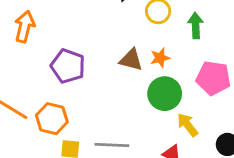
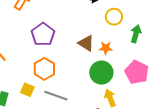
orange hexagon: (52, 119) -> (44, 69), moved

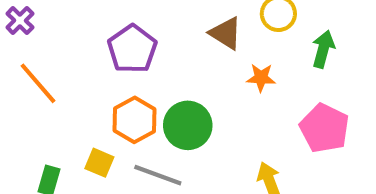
brown triangle: (86, 43) -> (226, 33), moved
green circle: (101, 73) -> (188, 125), moved

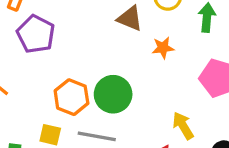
purple pentagon: (132, 49) -> (36, 34), moved

